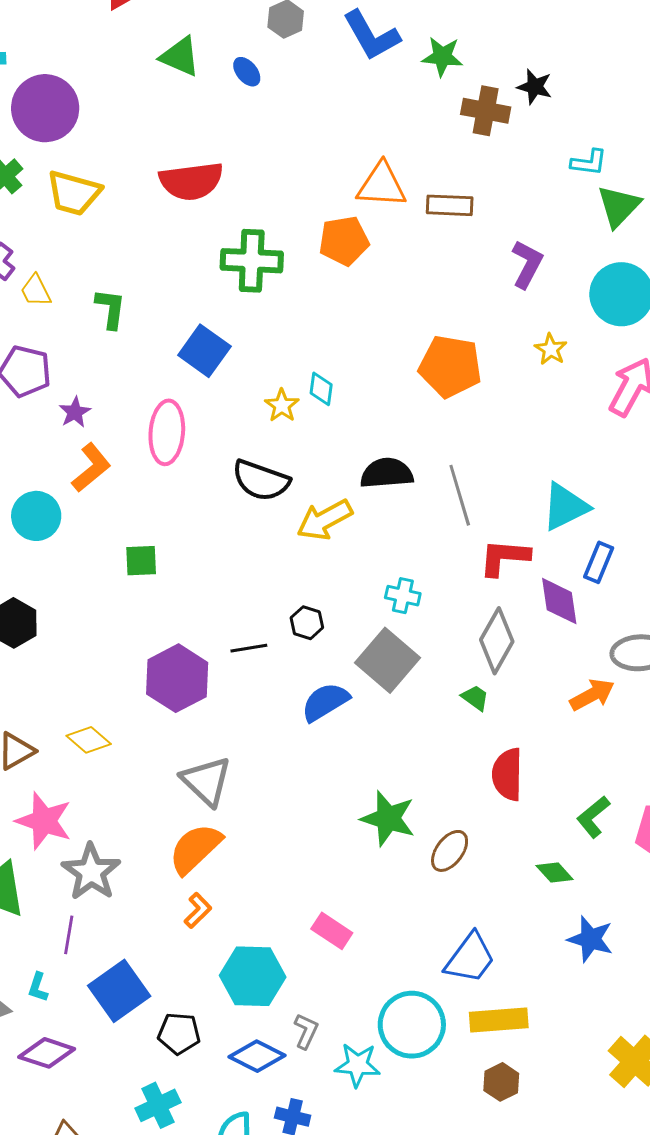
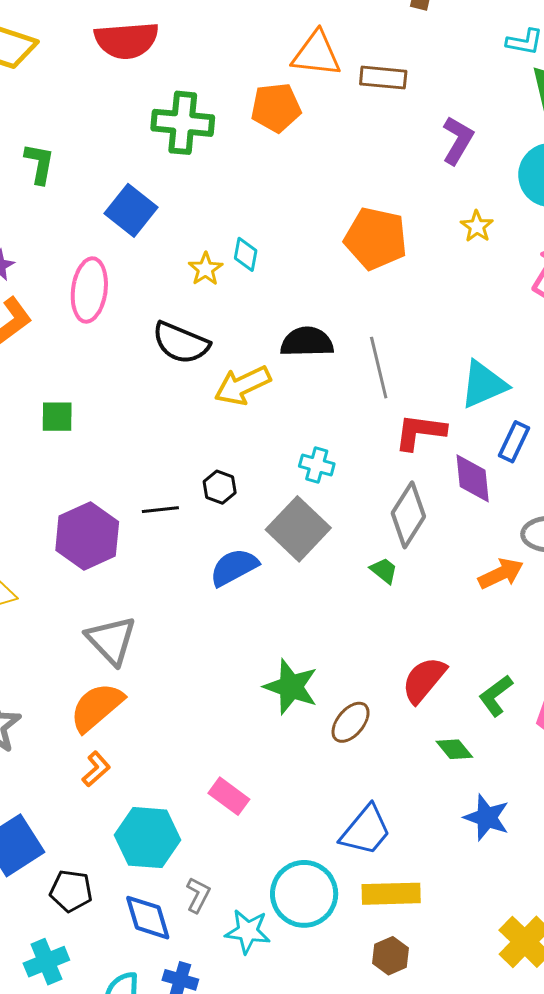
red semicircle: (507, 774) -> (424, 680), moved, turned 36
blue diamond: (257, 1056) -> (148, 918), turned 44

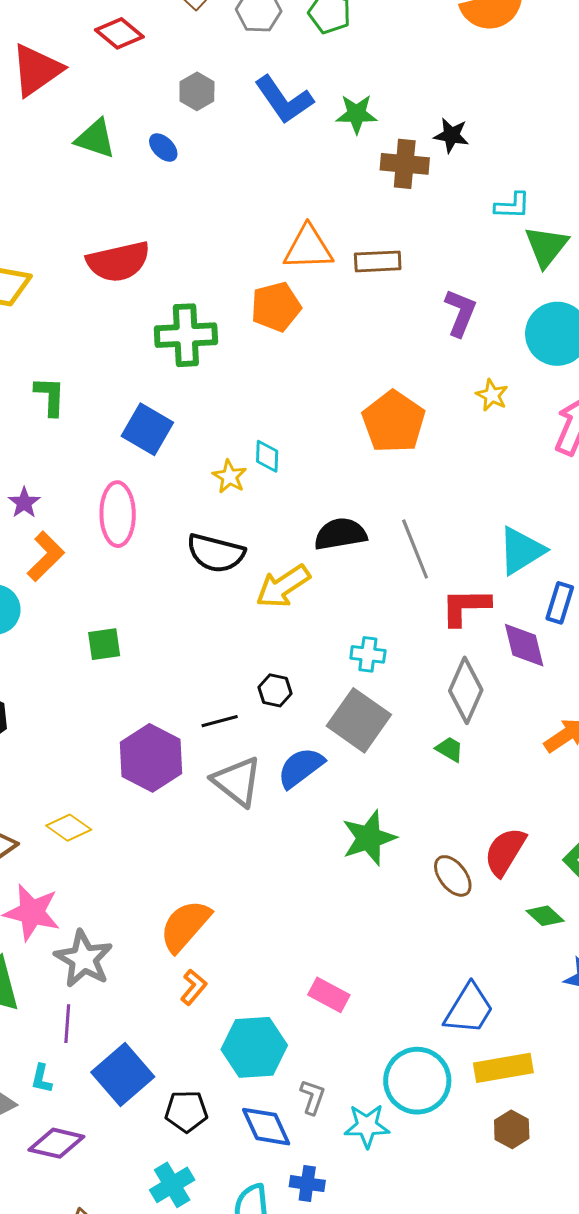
orange pentagon: (376, 238) -> (394, 422), turned 30
gray triangle: (111, 640) -> (237, 781), moved
green star: (291, 687) -> (369, 838), moved, turned -30
brown ellipse: (351, 722) -> (453, 876), moved, turned -69

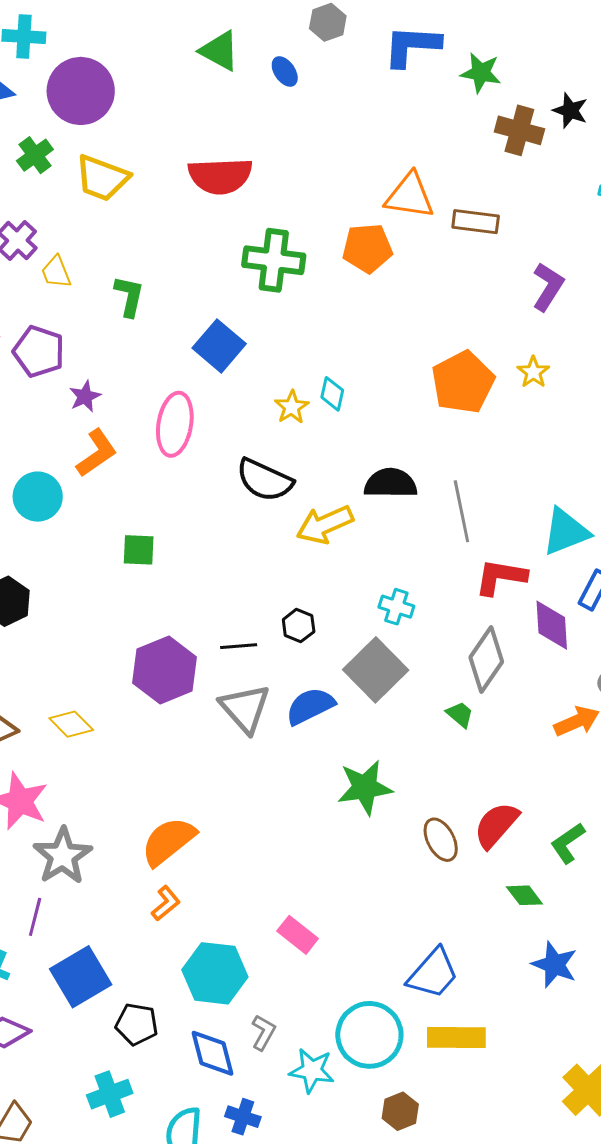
blue L-shape: (284, 100) -> (412, 46), turned 118
yellow star: (492, 395) -> (533, 372), moved
brown hexagon: (512, 1129) -> (400, 1111), moved

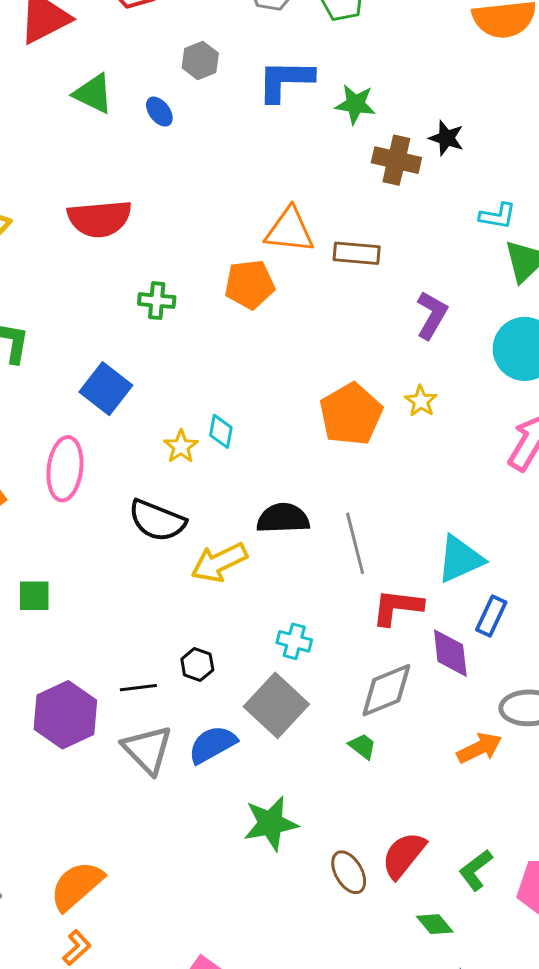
green cross: (274, 260) -> (157, 301), size x0.6
gray diamond: (486, 659) -> (386, 690), turned 36

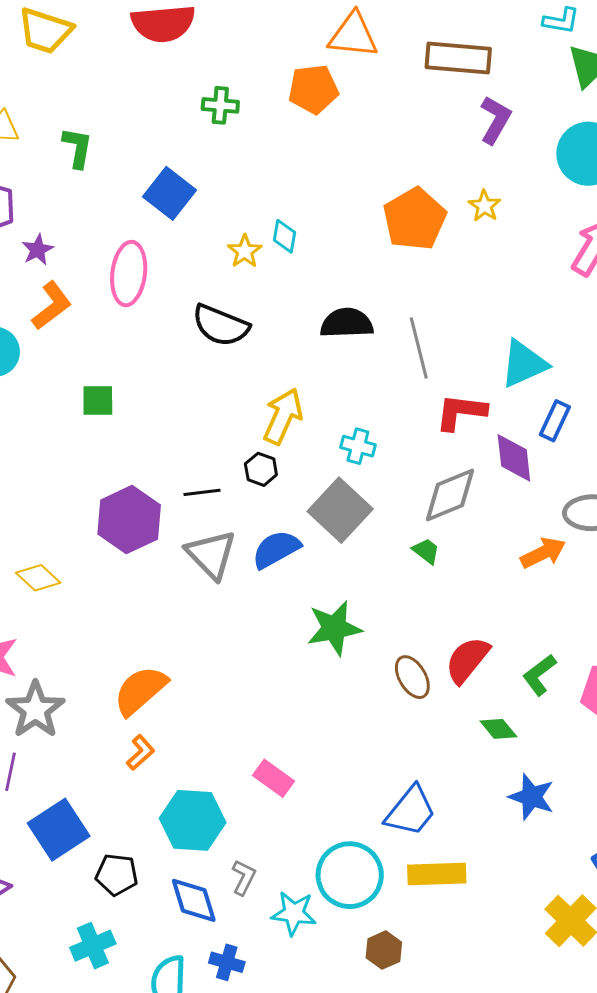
brown rectangle: (357, 253) -> (458, 58), moved, size x1.4
yellow arrow: (219, 562) -> (283, 416), moved, turned 140

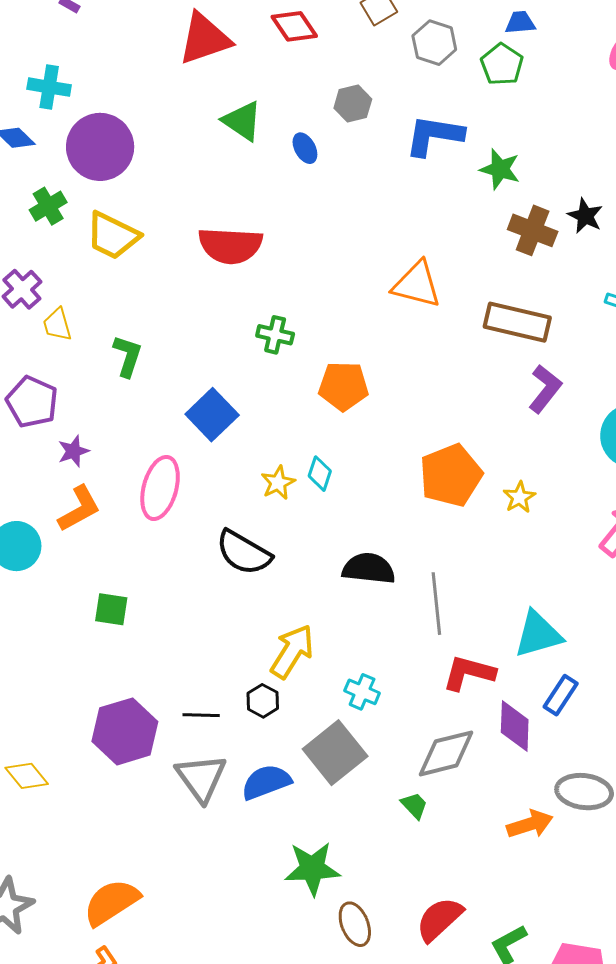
orange pentagon: (313, 89) -> (343, 386), moved
yellow star: (485, 206) -> (519, 497), moved
brown ellipse: (412, 677) -> (355, 924), moved

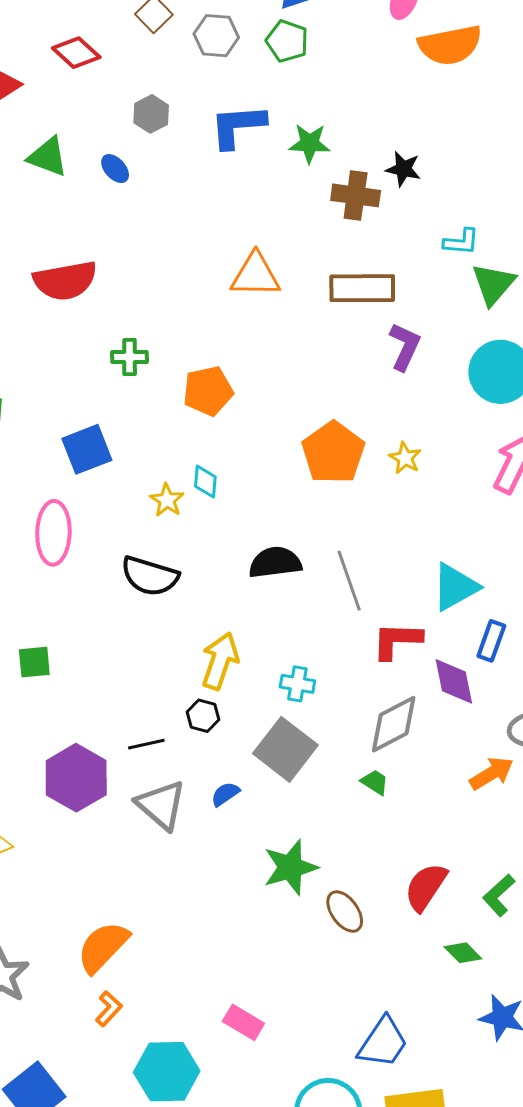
blue square: (212, 415) -> (87, 449), turned 36
blue semicircle: (266, 782) -> (225, 794), size x0.6

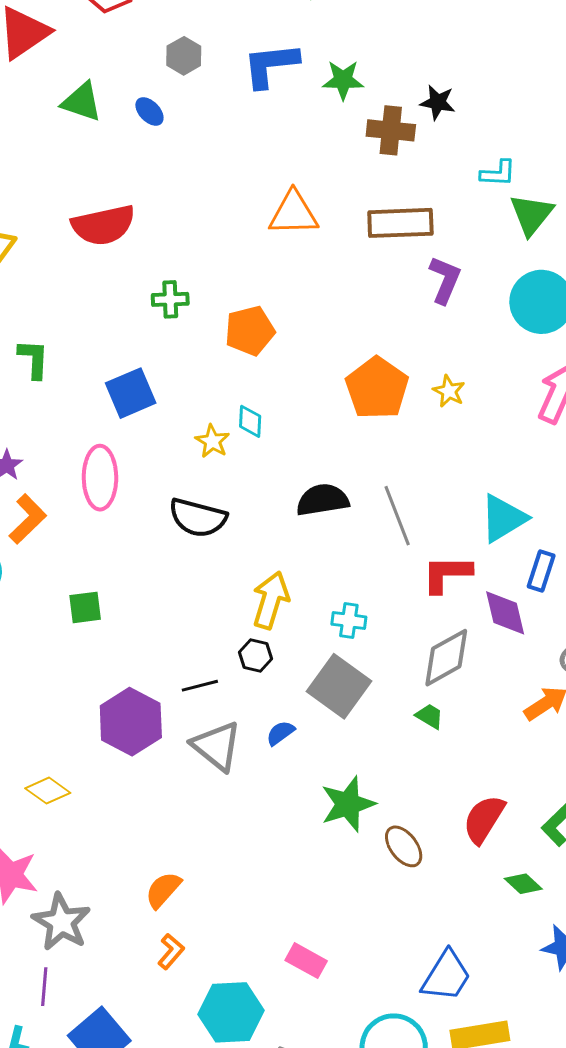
orange semicircle: (103, 947) -> (163, 890), size x0.7

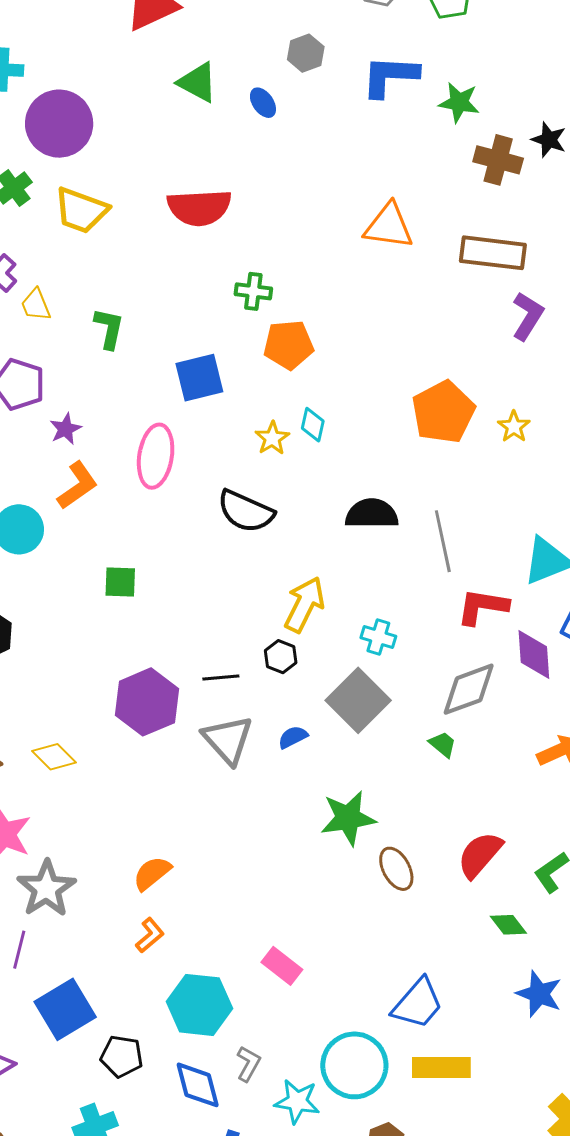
orange pentagon: (250, 331) -> (289, 345), moved

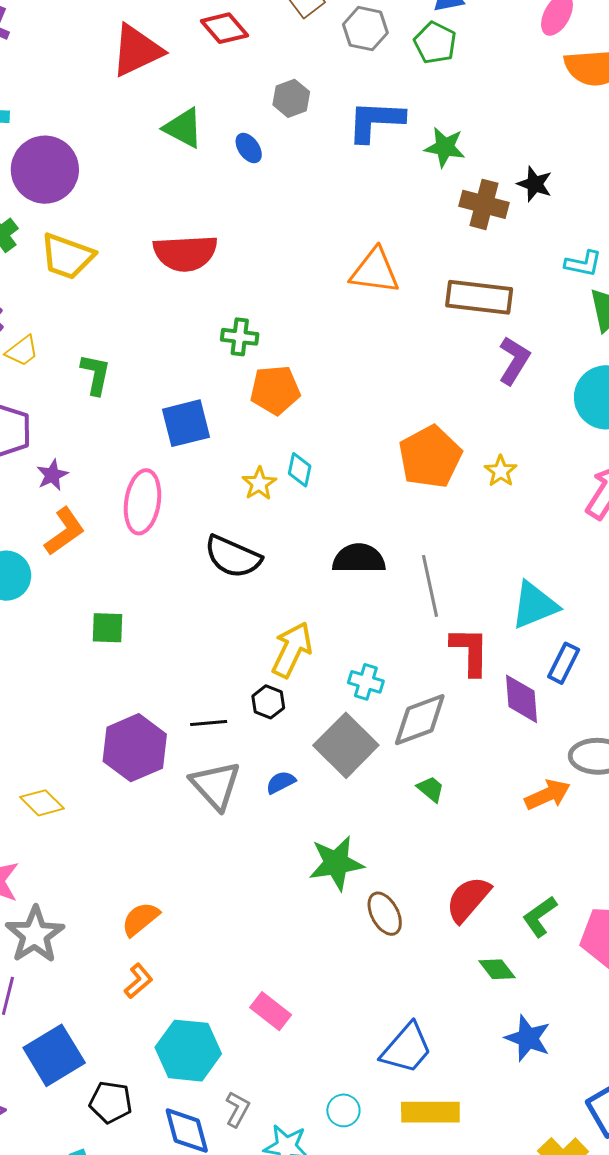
yellow trapezoid: (36, 305) -> (22, 351), turned -105
red L-shape: (483, 607) -> (470, 651), turned 82
gray diamond: (469, 689) -> (420, 720), moved
cyan circle: (354, 1065) -> (343, 1110), size x0.5

